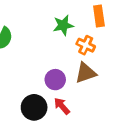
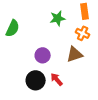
orange cross: (86, 45) -> (83, 33), moved
purple circle: (55, 80) -> (43, 55), moved

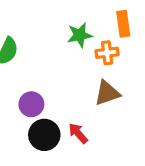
orange cross: (83, 33) -> (107, 53), moved, turned -32
purple circle: (43, 55) -> (31, 104), moved

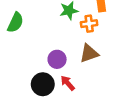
purple circle: (31, 104) -> (57, 59), moved

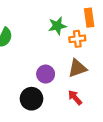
red arrow: (68, 83) -> (75, 98), moved

